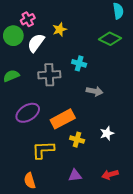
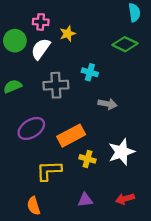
pink cross: (28, 19) -> (41, 22), moved, turned 32
white star: (107, 133) -> (121, 152), size x1.6

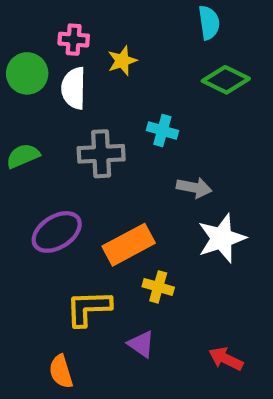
cyan semicircle: (134, 13) -> (209, 23), moved
white semicircle: (41, 49) -> (74, 88), turned -35
white star: (121, 152) -> (222, 238), moved
red arrow: (125, 199) -> (226, 359), turned 42
purple triangle: (85, 200) -> (141, 344), moved, turned 42

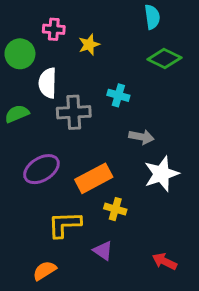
white semicircle: (74, 88) -> (48, 83), moved
orange semicircle: (61, 371) -> (45, 271), turned 75

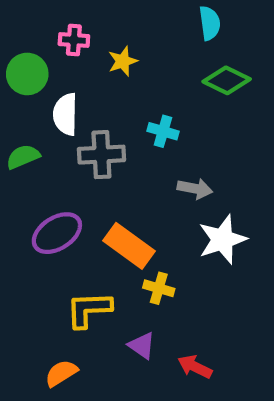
orange rectangle: (94, 178) -> (129, 246), turned 64
red arrow: (164, 261) -> (195, 367), moved

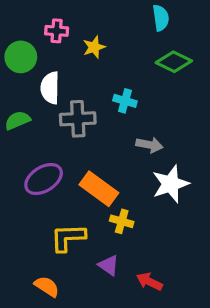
orange semicircle: (61, 373) -> (47, 286), turned 65

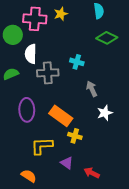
pink cross: (57, 31) -> (35, 19), size x1.6
yellow star: (94, 47) -> (61, 14), moved
gray arrow: (149, 145) -> (92, 89), turned -126
purple ellipse: (44, 179) -> (27, 110), turned -60
white star: (171, 184) -> (105, 113), size x0.7

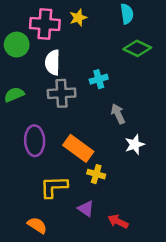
white semicircle: (31, 54) -> (53, 62), moved
cyan cross: (77, 62) -> (99, 79), turned -32

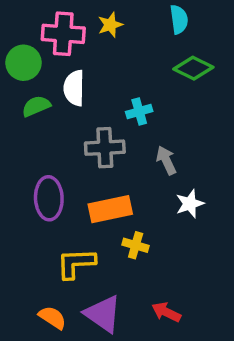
gray cross: (62, 93) -> (105, 148), moved
green semicircle: (14, 95) -> (36, 106), moved
orange rectangle: (78, 148) -> (110, 209), turned -48
purple triangle: (86, 209) -> (103, 314), moved, size x1.6

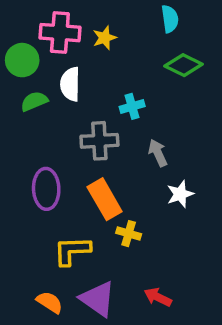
yellow star: (110, 25) -> (105, 38), moved
orange rectangle: (110, 209) -> (105, 199), turned 72

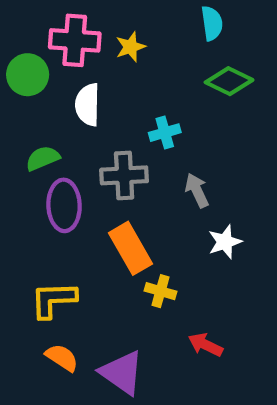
green semicircle: (34, 101) -> (43, 158), moved
purple ellipse: (46, 189) -> (64, 205), moved
yellow L-shape: (72, 251) -> (53, 300), moved
red arrow: (158, 297) -> (205, 345), moved
orange semicircle: (50, 302) -> (62, 358), moved

